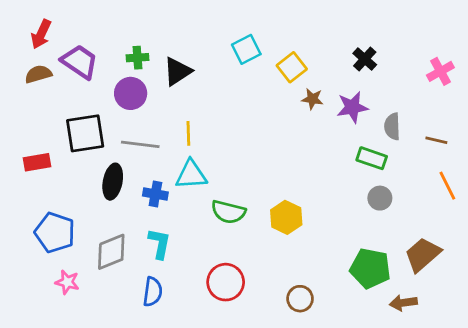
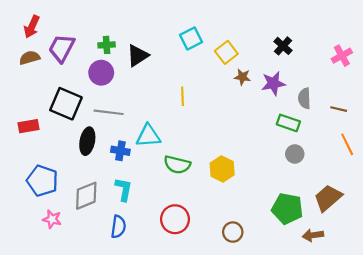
purple trapezoid: (80, 62) -> (62, 48), turned -96
black square: (85, 133) -> (66, 104), turned 32
yellow line: (188, 133) -> (182, 96), moved

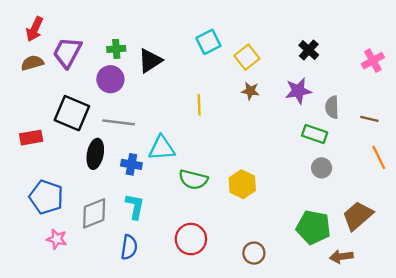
brown star: (242, 77) -> (250, 91), moved

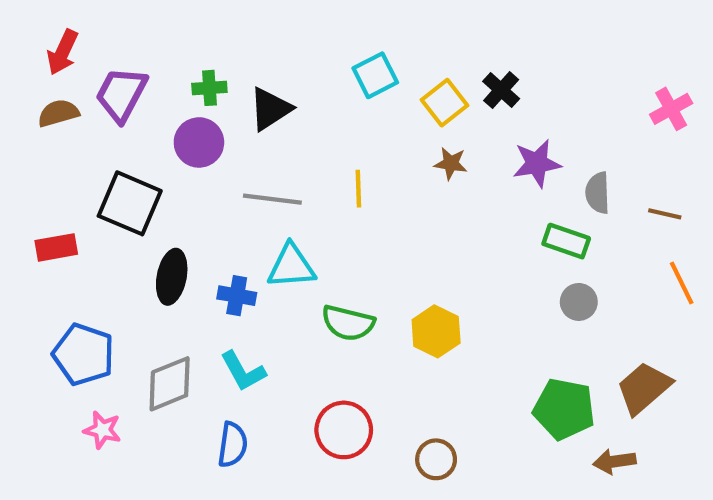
black cross: (309, 50) -> (501, 90), moved
gray line: (119, 122) -> (272, 199), moved
cyan L-shape: (135, 206) -> (243, 371), turned 140
brown circle: (254, 253) -> (436, 459), moved

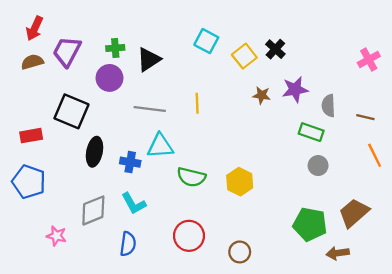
cyan square: (375, 75) -> (206, 41), turned -35
brown star: (451, 163) -> (262, 95), moved
blue pentagon: (84, 354) -> (29, 182), moved

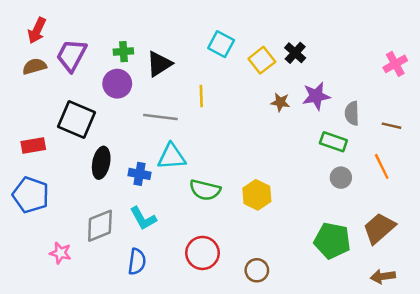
yellow line: (197, 103) -> (201, 96), moved
orange line: (375, 155) -> (382, 166), moved
brown arrow: (338, 253) -> (383, 276), moved

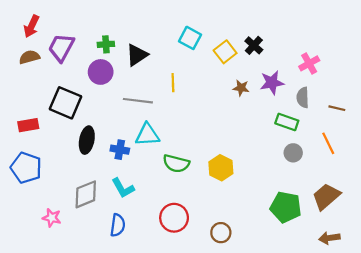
pink cross: (395, 64) -> (309, 63), moved

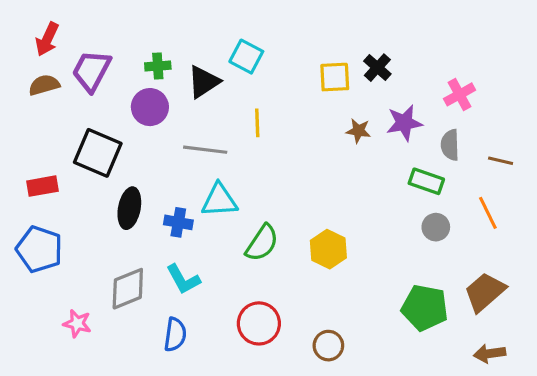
cyan square: (190, 38) -> (246, 57), moved
yellow square: (225, 52) -> (335, 77), turned 35
green semicircle: (176, 163) -> (262, 243), turned -70

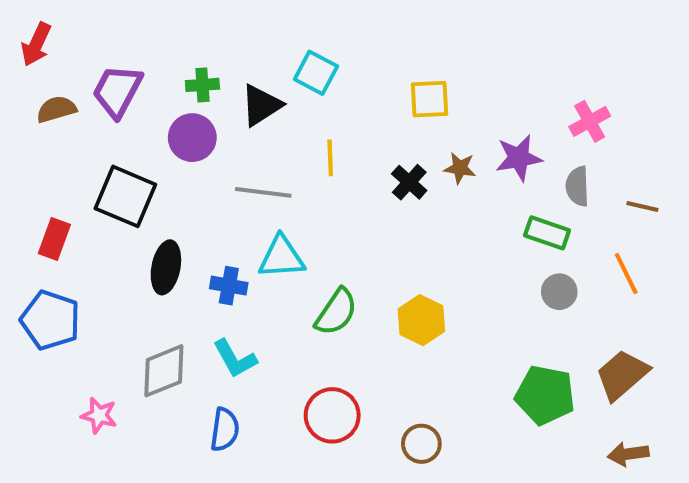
red arrow: (47, 39) -> (36, 44), moved
black cross: (377, 68) -> (409, 182), moved
red rectangle: (42, 186) -> (54, 239), turned -60

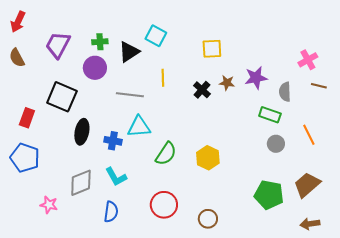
brown semicircle: (56, 109) -> (17, 58), moved, turned -102
pink cross: (590, 121) -> (308, 60), moved
brown line: (642, 207) -> (319, 86), moved

